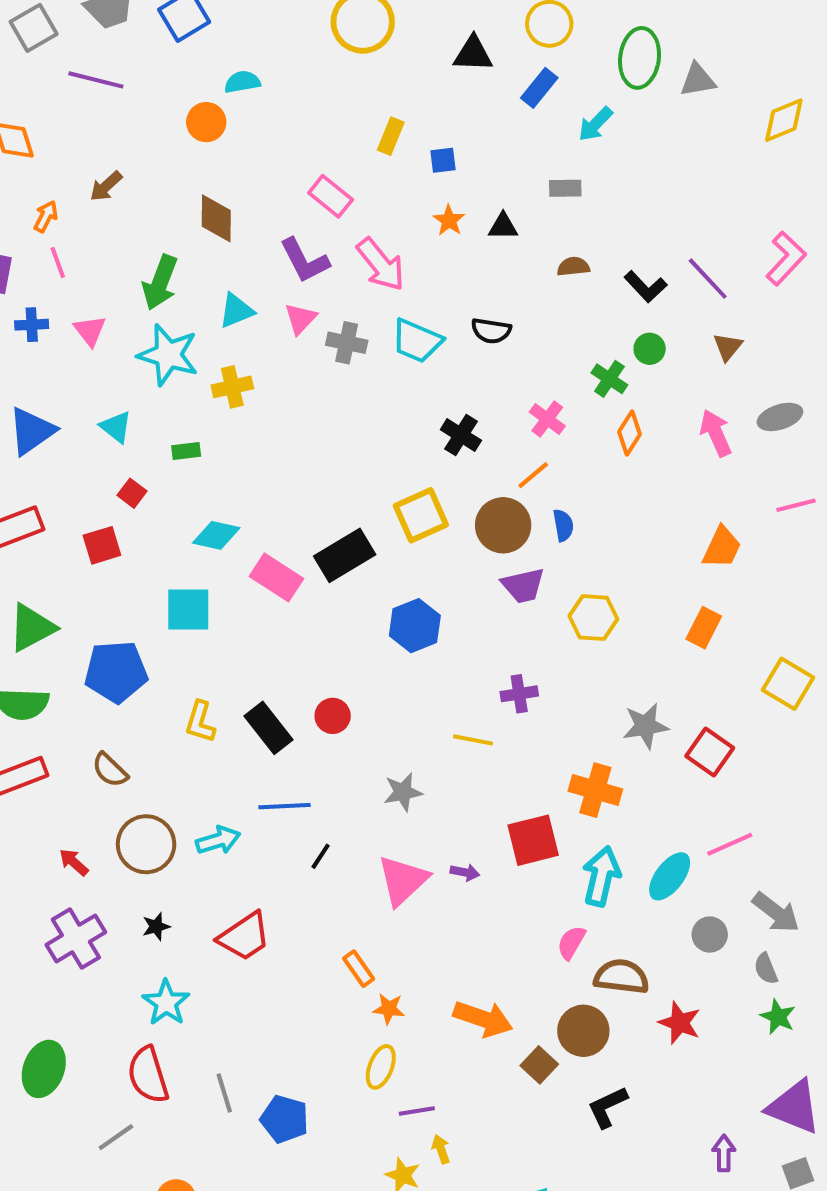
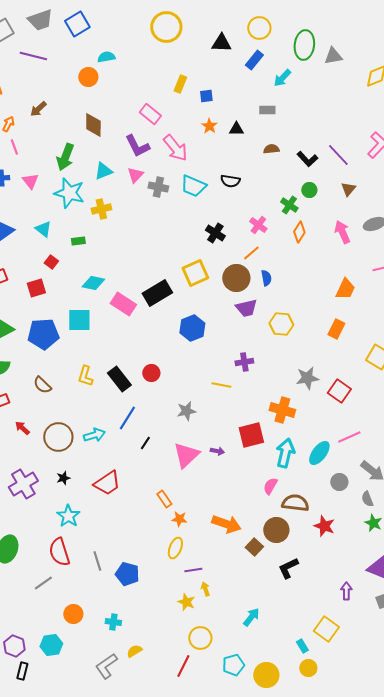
blue pentagon: (116, 672) -> (43, 334), moved
brown semicircle: (110, 770) -> (42, 385), moved
blue line: (284, 806) -> (127, 418), turned -55
red arrow: (74, 862) -> (22, 428), moved

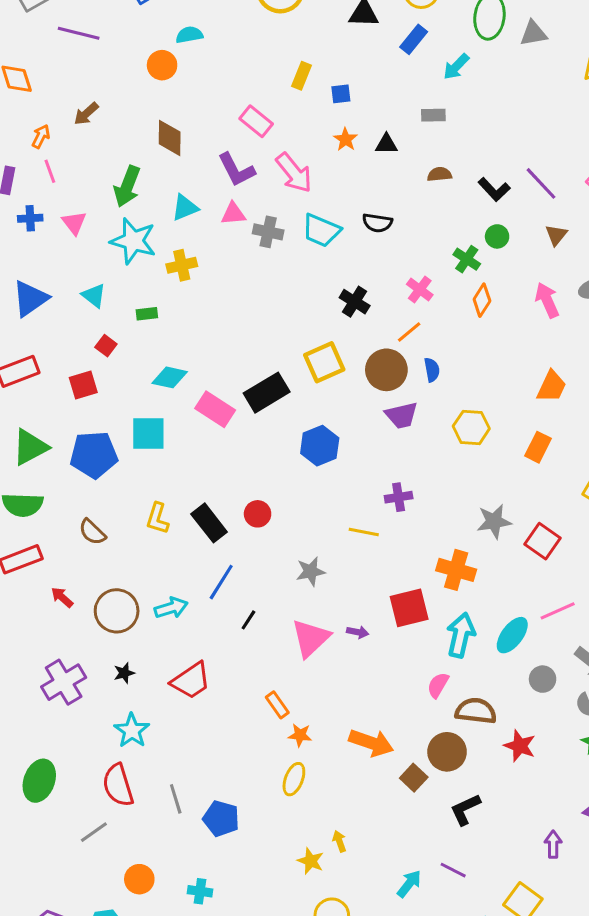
pink triangle: (135, 175) -> (233, 214), turned 42
yellow hexagon: (281, 324) -> (471, 427), moved
purple line: (193, 570) -> (453, 870), moved, turned 36

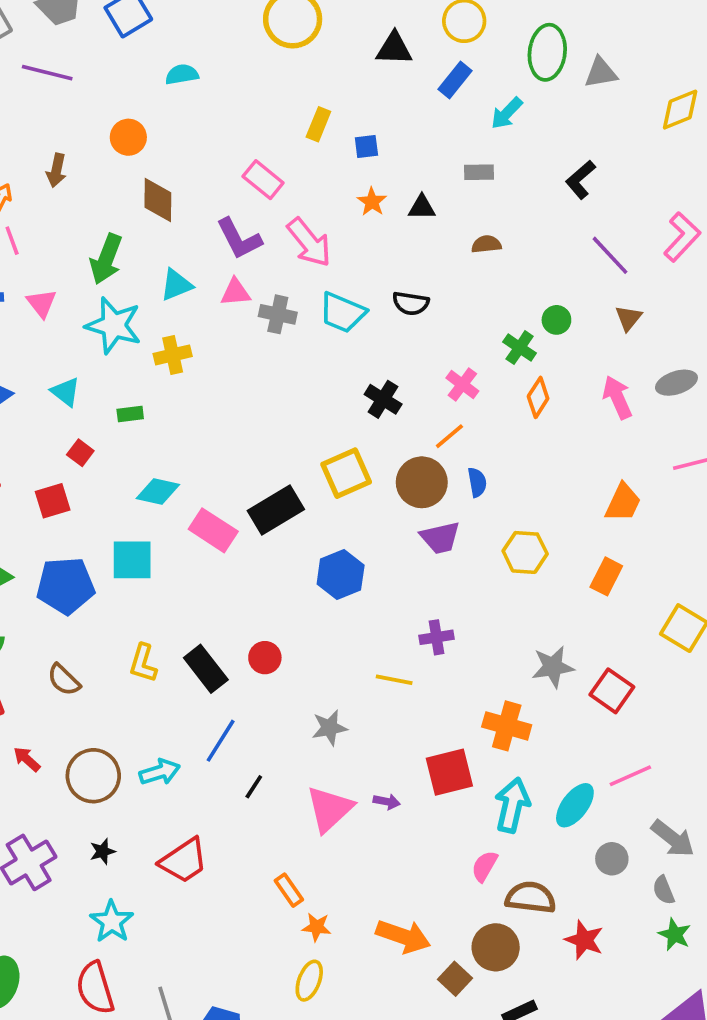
orange circle: (162, 65) -> (128, 137), moved
brown arrow: (86, 114) -> (56, 170), turned -36
black L-shape: (494, 189) -> (580, 180), moved, turned 92

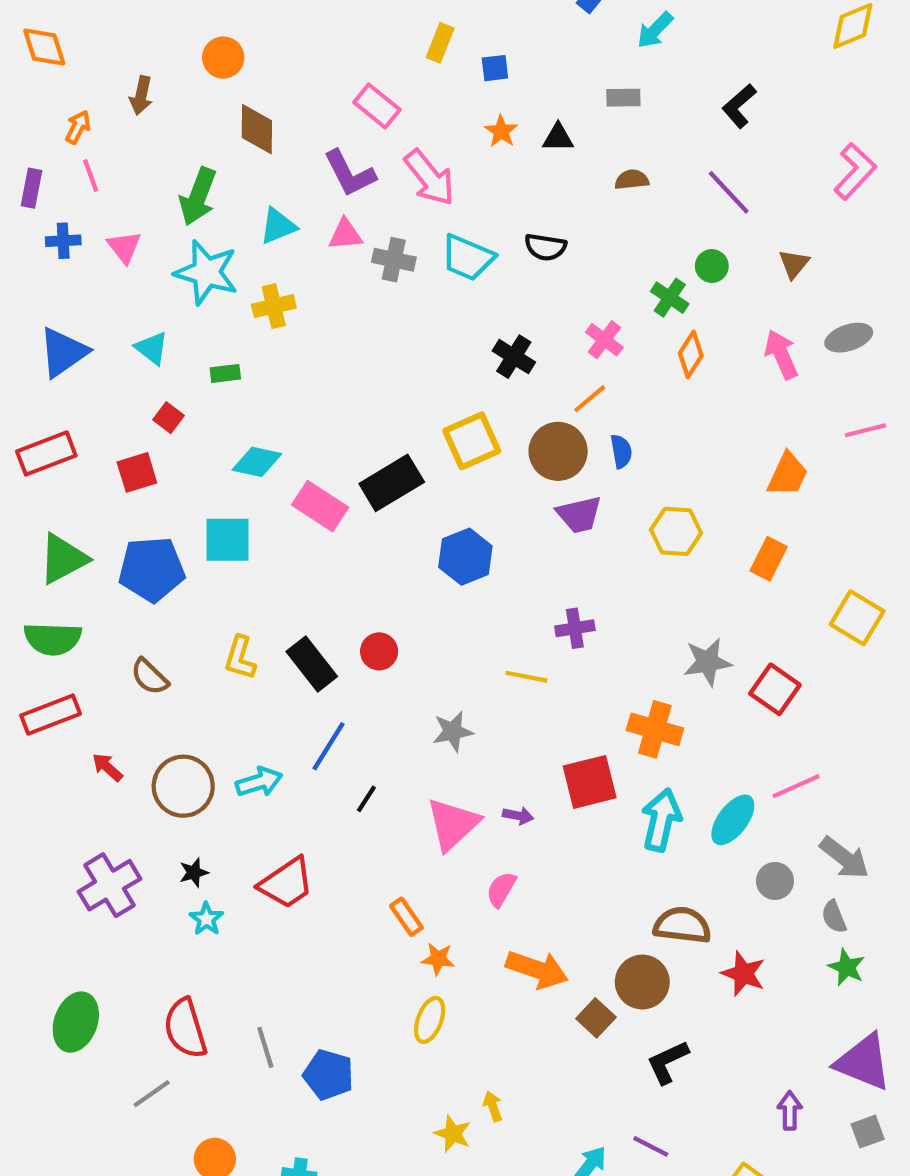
purple line: (610, 255) -> (729, 192), moved
pink semicircle: (485, 866) -> (501, 889), moved
cyan star: (112, 922) -> (206, 919), moved, size x0.7

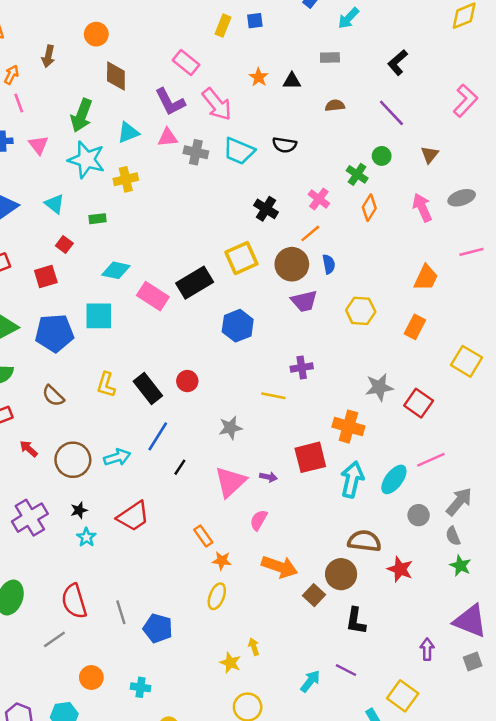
blue square: (495, 68) -> (255, 21), moved
gray arrow: (844, 858) -> (459, 502), turned -88
black L-shape: (668, 1062) -> (356, 621), turned -56

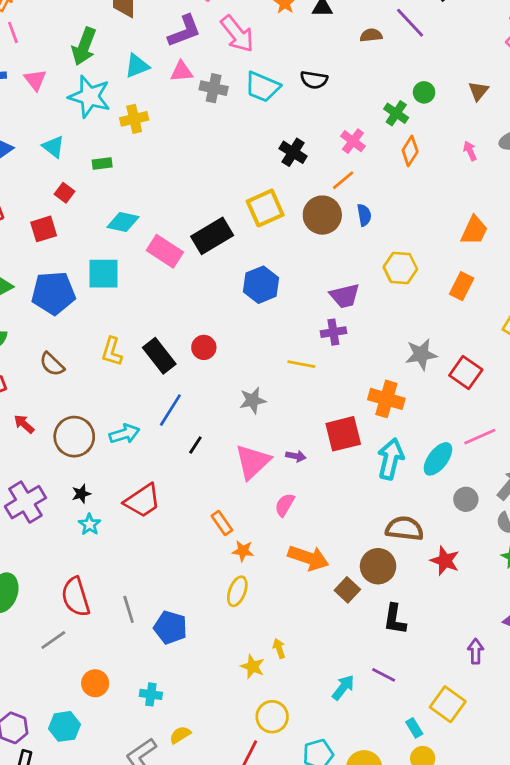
purple L-shape: (170, 102) -> (184, 31), turned -84
purple line: (391, 113) -> (410, 23), moved
pink arrow: (422, 208) -> (470, 151), size x0.6
purple trapezoid: (304, 301) -> (345, 296), moved

